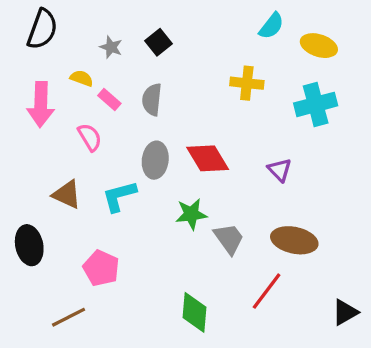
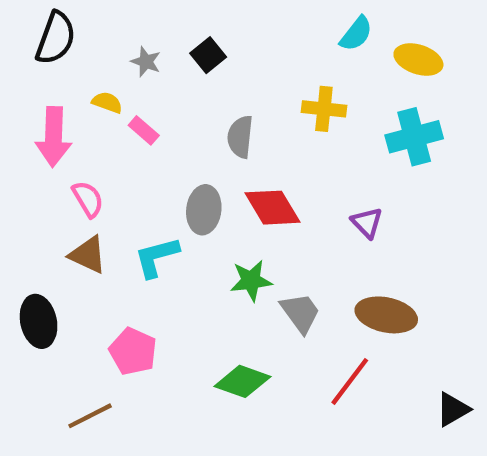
gray semicircle: (152, 100) -> (240, 137), moved
pink semicircle: (90, 137) -> (88, 199), moved
green diamond: (195, 312) -> (242, 381), moved, turned -75

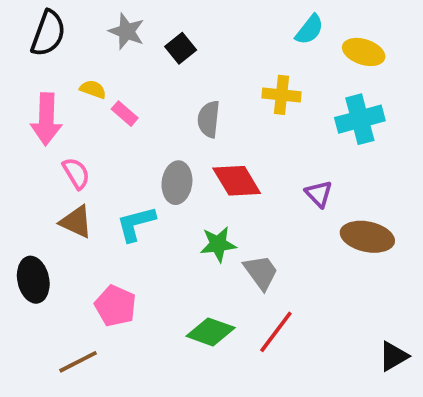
gray star: (146, 62) -> (127, 31), moved, size x1.4
brown ellipse: (386, 315) -> (367, 237), moved
red line: (350, 381) -> (276, 332), moved

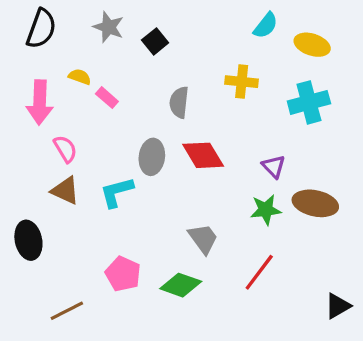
green star: (218, 244) -> (266, 210), moved
gray trapezoid: (261, 272) -> (203, 239), moved
pink pentagon: (115, 306) -> (123, 274), moved
red line: (276, 332) -> (259, 272), moved

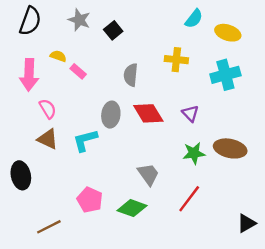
purple triangle: (274, 166) -> (190, 113), moved

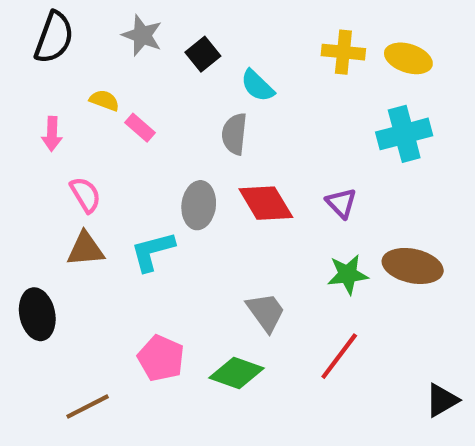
cyan semicircle: (194, 19) -> (257, 86), moved, turned 96
yellow cross: (176, 60) -> (343, 52), moved
pink arrow: (29, 75) -> (52, 134), size x0.6
brown triangle: (48, 139) -> (85, 249), turned -30

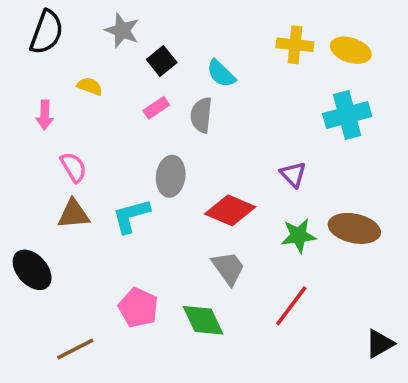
black square: (203, 54) -> (162, 61), moved
pink rectangle: (140, 128) -> (156, 108), moved, turned -75
red diamond: (266, 203) -> (230, 210), moved, turned -36
black ellipse: (37, 314) -> (32, 270), turned -30
green diamond: (236, 373) -> (203, 320), turned 45

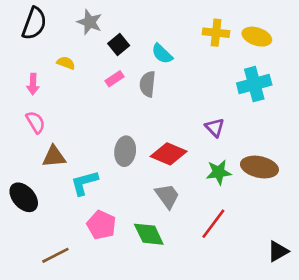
pink semicircle: (73, 167) -> (36, 122), moved
gray ellipse: (171, 176) -> (125, 151), moved
cyan L-shape: (131, 216) -> (84, 183), moved

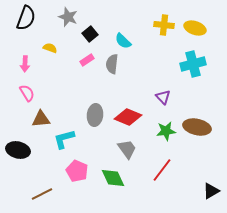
black ellipse: (24, 197) -> (18, 150), turned -35

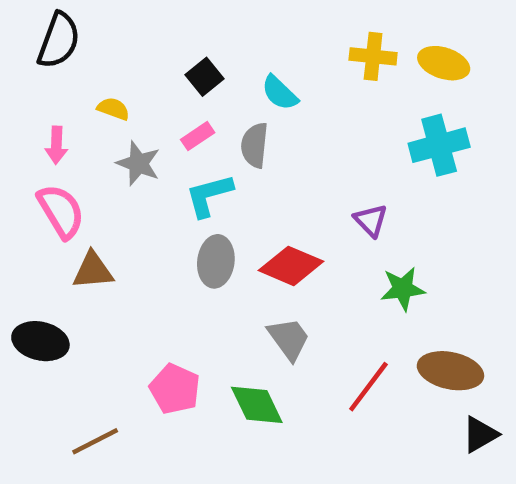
gray star: (68, 17) -> (138, 163), moved
pink semicircle: (27, 93) -> (61, 211), size x1.4
brown ellipse: (197, 127) -> (450, 371), moved
green star: (166, 131) -> (403, 289), moved
cyan L-shape: (64, 139) -> (209, 195), moved

